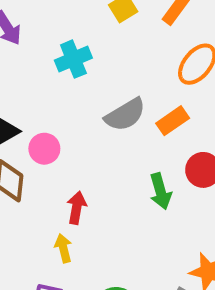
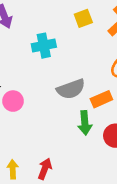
green arrow: (160, 191) -> (85, 123), moved
red arrow: (77, 208) -> (45, 169), moved

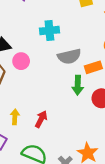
cyan cross: (44, 46) -> (49, 31), moved

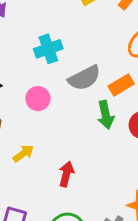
pink circle: (21, 61) -> (38, 99), moved
yellow arrow: (15, 117) -> (23, 153), moved, turned 64

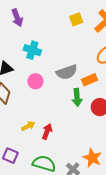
cyan cross: (48, 49) -> (32, 50), moved, turned 30
yellow arrow: (23, 153) -> (28, 126), moved

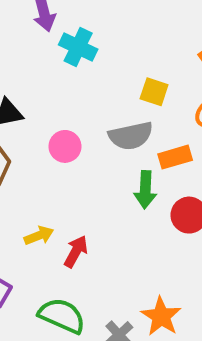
yellow square: (76, 19) -> (154, 92), moved, turned 32
cyan cross: (32, 50) -> (78, 47), moved

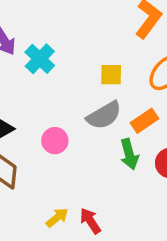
cyan cross: (78, 47) -> (40, 59), turned 36
red arrow: (76, 252) -> (90, 221), turned -44

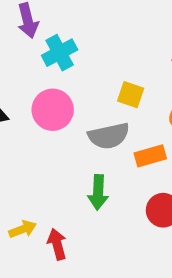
pink circle: (55, 141) -> (53, 110), moved, size x1.4
green arrow: (129, 154) -> (98, 192), moved

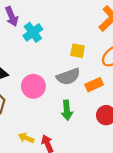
pink circle: (53, 110) -> (33, 86), moved
yellow arrow: (23, 229) -> (26, 138), turned -128

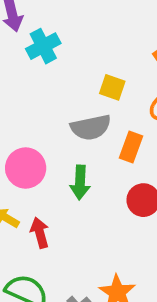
orange rectangle: (94, 85) -> (131, 147), turned -54
pink circle: (33, 86) -> (26, 168), moved

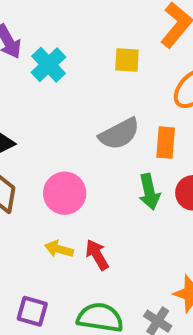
yellow square: (112, 87) -> (127, 60), moved
green arrow: (80, 182) -> (149, 192), moved

